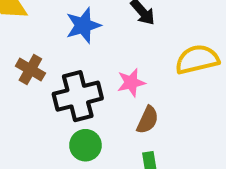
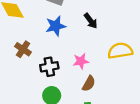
black cross: (78, 96) -> (49, 67), size x0.7

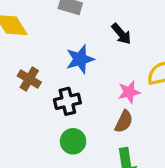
blue star: (56, 26) -> (80, 59), moved
pink star: (81, 61) -> (129, 92), moved

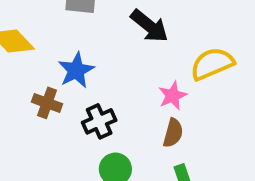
black arrow: (121, 34) -> (149, 26), size x1.4
blue star: (80, 59) -> (76, 70), moved

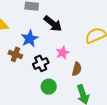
black arrow: (149, 26) -> (53, 24), moved
pink star: (173, 96) -> (63, 53), moved

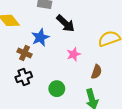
black cross: (41, 63) -> (24, 77), moved
brown semicircle: (77, 69) -> (96, 72), moved

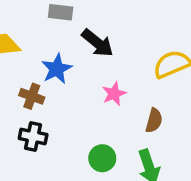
black cross: (24, 77) -> (33, 137), turned 35
green circle: (57, 89) -> (102, 158), moved

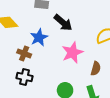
pink star: (114, 94) -> (72, 52), size x1.5

